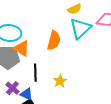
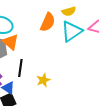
orange semicircle: (54, 40) -> (48, 22), moved

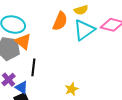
yellow star: (43, 80) -> (72, 89), moved

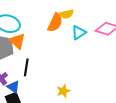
yellow semicircle: (81, 10) -> (67, 14), moved
cyan triangle: (84, 30) -> (79, 33), size x0.7

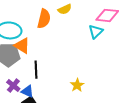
orange semicircle: (55, 23) -> (44, 19), moved
cyan triangle: (79, 33) -> (96, 32), moved

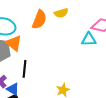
cyan triangle: (96, 32) -> (89, 39), turned 35

